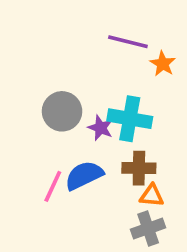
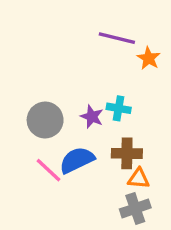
gray circle: (62, 111) -> (45, 120), moved
cyan cross: (130, 119) -> (119, 108), size x0.6
pink line: (53, 186) -> (48, 170), turned -72

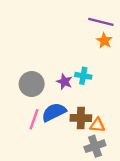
purple line: (117, 38) -> (101, 22), moved
brown cross: (127, 153) -> (81, 118), moved
pink line: (48, 170) -> (34, 119), turned 66

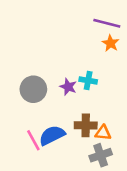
blue semicircle: (54, 112) -> (52, 135), moved
pink line: (34, 119) -> (33, 140), moved, turned -48

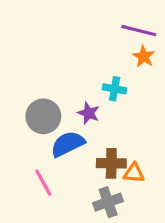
cyan cross: (88, 81) -> (115, 89), moved
blue semicircle: (52, 135) -> (68, 144), moved
gray cross: (101, 155) -> (108, 202), moved

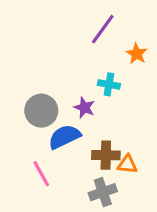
purple line: (139, 31) -> (103, 29), moved, turned -68

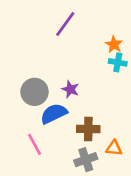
purple line: (103, 29) -> (65, 24), moved
cyan cross: (109, 84) -> (118, 62), moved
orange triangle: (127, 164) -> (114, 148), moved

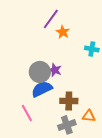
orange star: (114, 44) -> (63, 32), moved
gray circle: (35, 92) -> (40, 72), moved

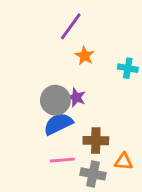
orange star: (63, 32) -> (85, 56), moved
pink line: (27, 113) -> (62, 160), moved, turned -66
gray cross: (67, 125) -> (93, 174), turned 30

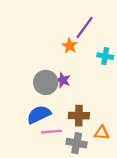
purple line: (71, 26) -> (85, 27), moved
blue semicircle: (58, 124) -> (39, 114), moved

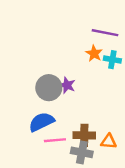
purple line: (85, 27) -> (105, 33), moved, turned 65
orange star: (70, 46) -> (94, 53), moved
brown cross: (79, 116) -> (84, 135), moved

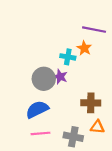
cyan cross: (112, 60) -> (68, 57), moved
brown cross: (84, 135) -> (91, 103), moved
pink line: (55, 140) -> (40, 133), moved

